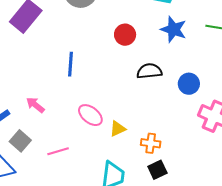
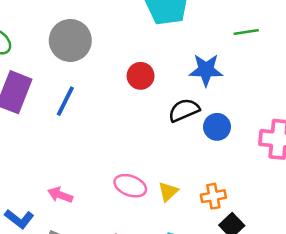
blue star: (174, 29) -> (206, 70), moved
blue line: (70, 64) -> (65, 101), moved, turned 40
blue circle: (189, 84) -> (217, 127), moved

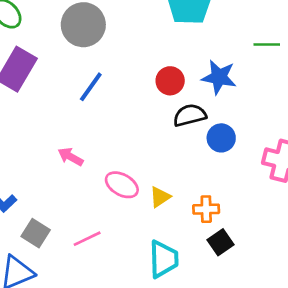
red circle: (141, 76) -> (170, 81), moved
blue line: (65, 101) -> (91, 87), moved
pink arrow: (60, 195) -> (71, 157), moved

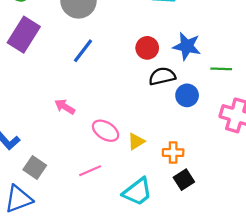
green line: (267, 44) -> (221, 69), moved
pink line: (87, 239) -> (90, 171), moved
cyan trapezoid: (164, 259) -> (137, 192), turned 52

